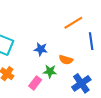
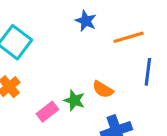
blue star: (41, 49) -> (86, 21), moved

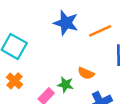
blue star: (86, 21) -> (66, 23), size x1.5

